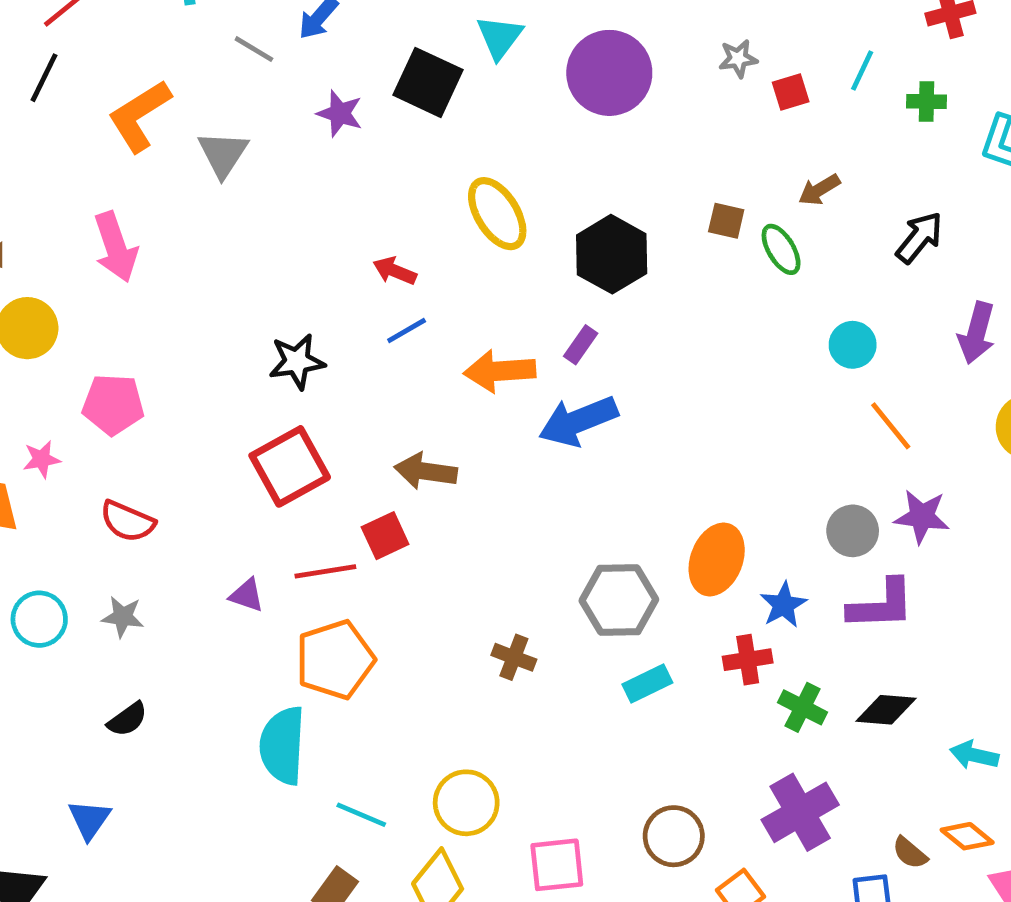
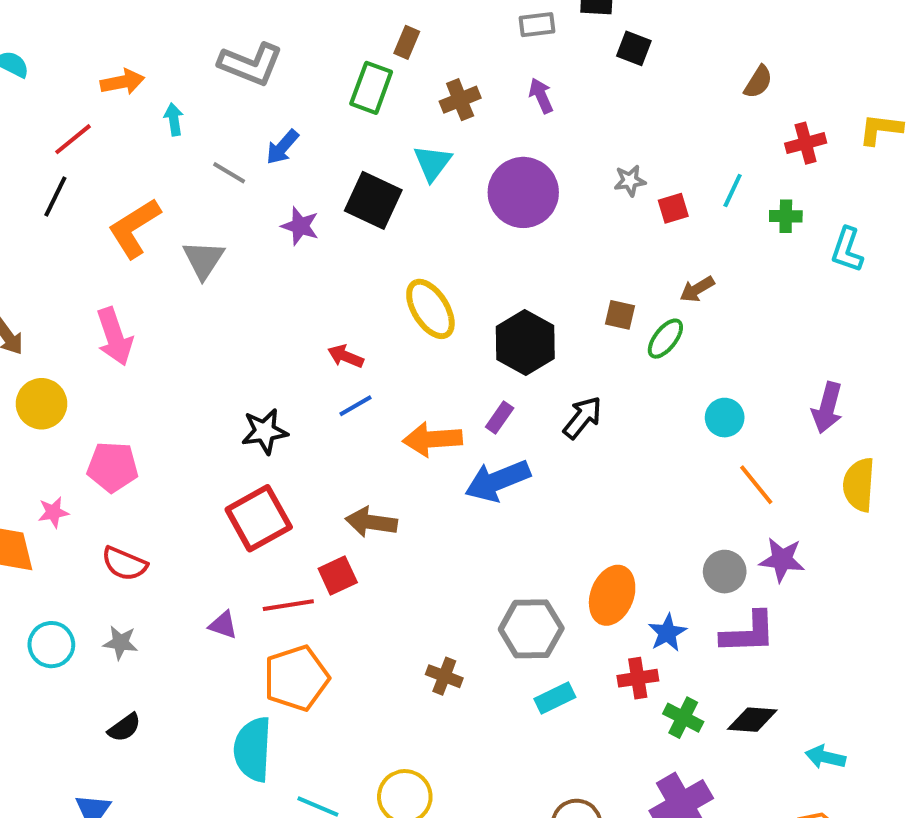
black arrow: (919, 237) -> (582, 418), moved
green ellipse: (781, 249) -> (665, 339), turned 69

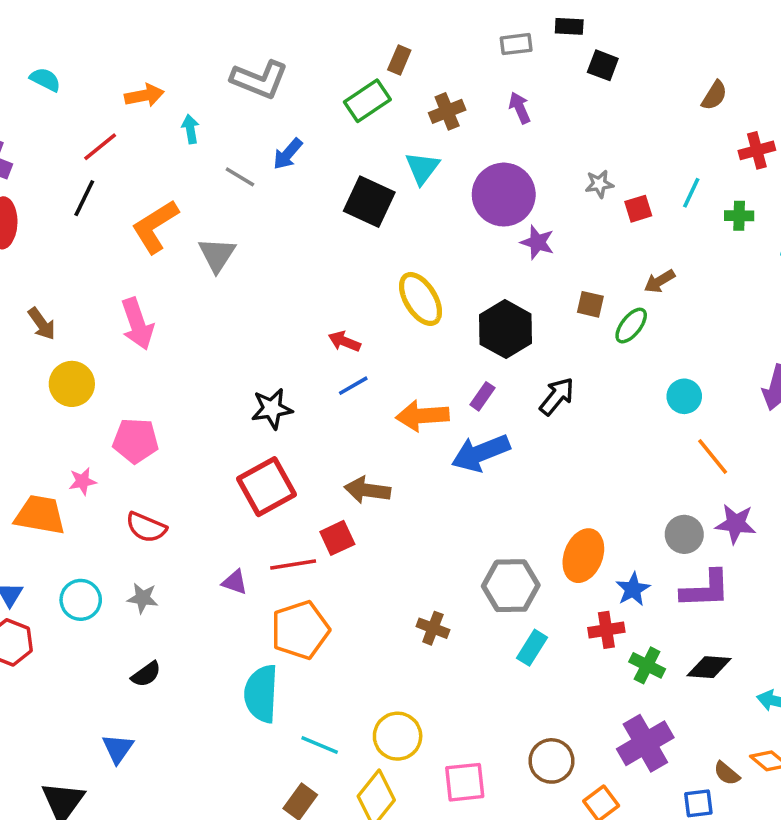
green rectangle: (371, 88) -> (367, 101), turned 36
purple star: (300, 226) -> (537, 242), moved
cyan rectangle: (555, 698) -> (532, 648), turned -32

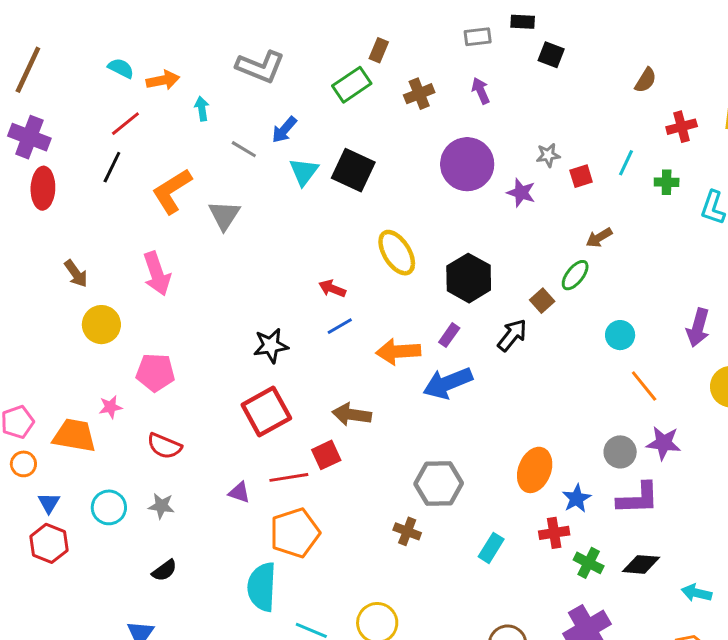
cyan semicircle: (45, 79) -> (121, 68), moved
cyan triangle: (422, 168) -> (304, 172), moved
purple star: (537, 242) -> (521, 193), moved
brown square: (590, 304) -> (542, 301), moved, turned 35
gray hexagon: (511, 586) -> (439, 483), moved

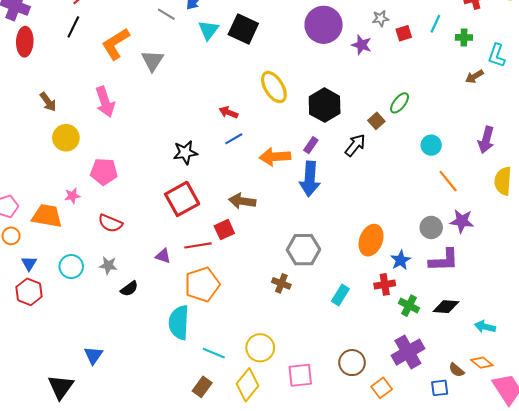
brown arrow: (599, 238) -> (474, 77), moved
blue arrow: (448, 383) -> (310, 179), turned -64
black semicircle: (164, 570) -> (129, 289), moved

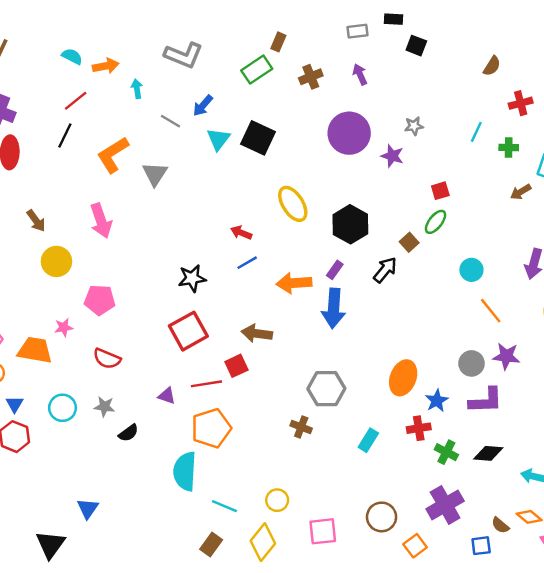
red square: (404, 33) -> (440, 191), moved
yellow circle: (260, 348) -> (277, 500), size x0.7

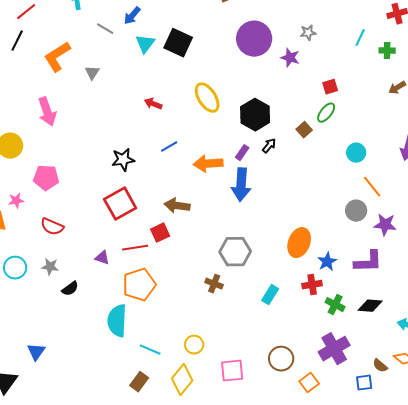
gray triangle: (155, 174) -> (92, 73), size x0.7
red arrow: (241, 233) -> (153, 104), moved
black arrow: (385, 270) -> (269, 146), moved, size x0.7
gray circle: (471, 363) -> (356, 211), moved

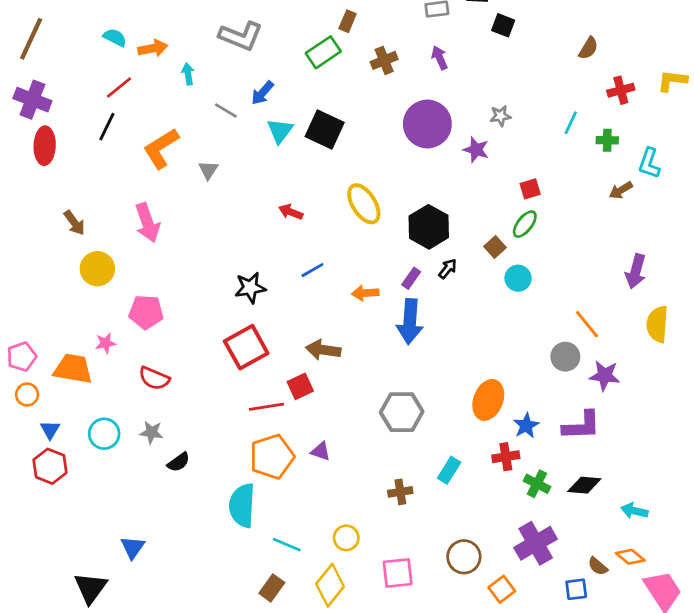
cyan circle: (356, 153) -> (518, 278), moved
orange arrow: (208, 164) -> (365, 293), size x0.7
purple triangle: (102, 258) -> (321, 451), moved
brown cross: (214, 284) -> (400, 492), moved, turned -30

